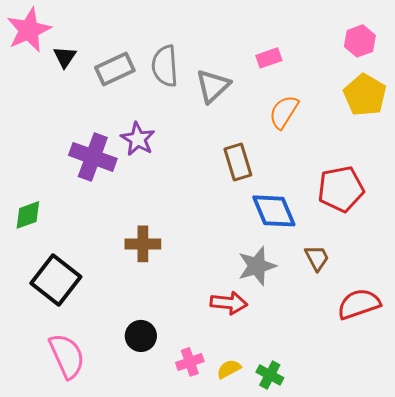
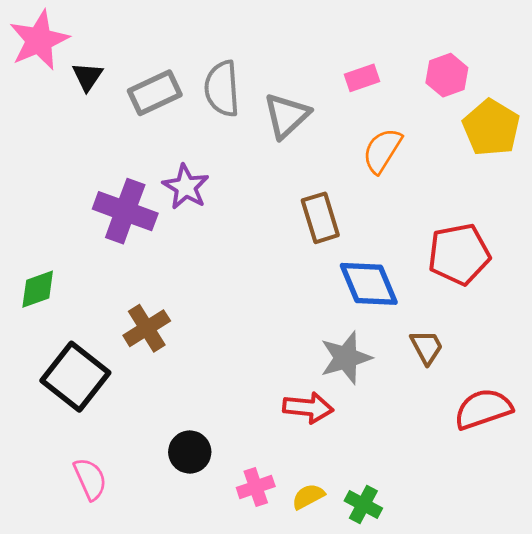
pink hexagon: (360, 41) -> (447, 75), moved
brown cross: (143, 244) -> (147, 328), moved, turned -32
pink semicircle: (67, 356) -> (90, 479), size x0.7

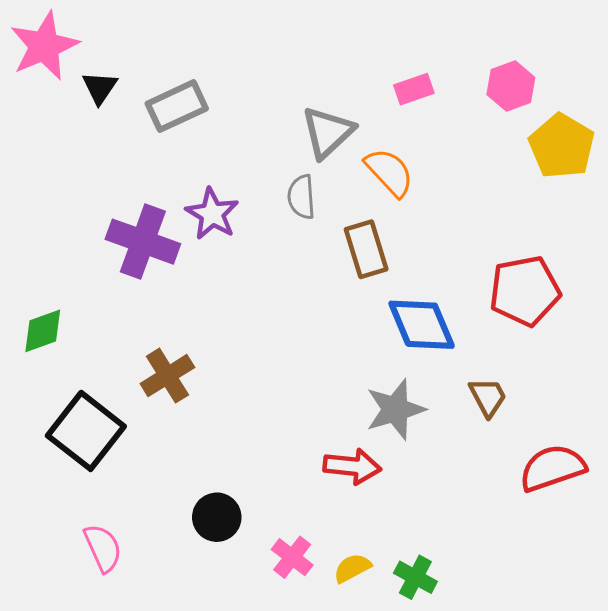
gray semicircle: (222, 89) -> (301, 197), moved, size x0.7
orange semicircle: (382, 151) -> (389, 172), moved, turned 105
pink cross: (256, 487) -> (292, 557), turned -33

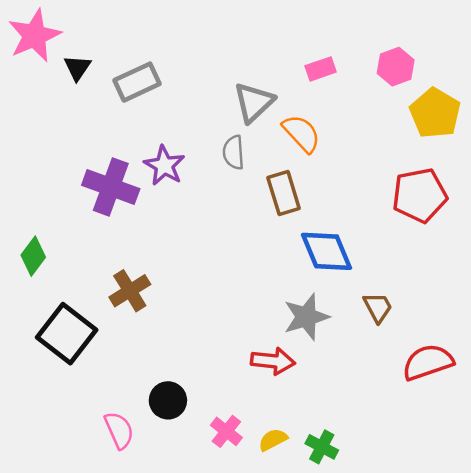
red pentagon: (525, 291) -> (420, 195), moved
green diamond: (43, 331) -> (33, 256), turned -33
pink semicircle: (103, 548) -> (119, 430), moved

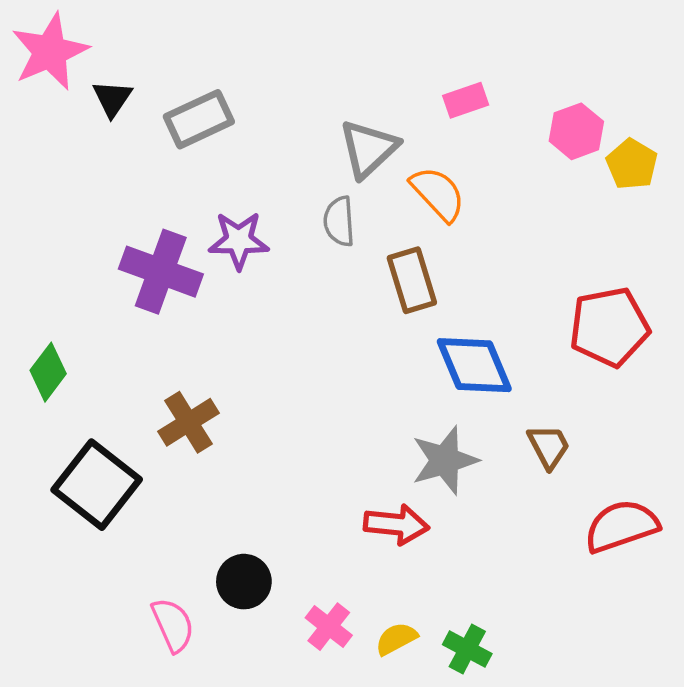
pink hexagon: (396, 67) -> (576, 131), moved
yellow pentagon: (435, 113) -> (632, 164), size x0.7
purple star: (164, 166) -> (239, 240), turned -30
red pentagon: (420, 195) -> (609, 327), moved

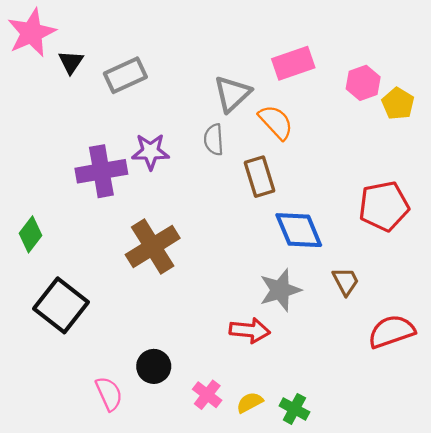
pink rectangle: (466, 100) -> (293, 63), size x1.5
purple cross: (161, 272) -> (101, 171), turned -30
brown cross: (188, 422) -> (153, 246), moved, size x1.4

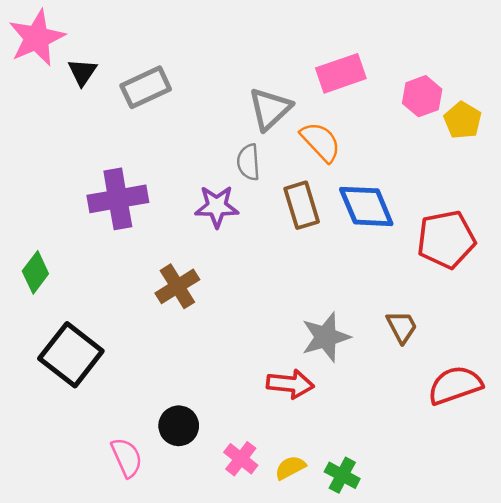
purple star: (150, 152) -> (217, 206), moved
blue diamond: (299, 230) -> (366, 206), moved
brown cross: (153, 246) -> (177, 286), size x0.7

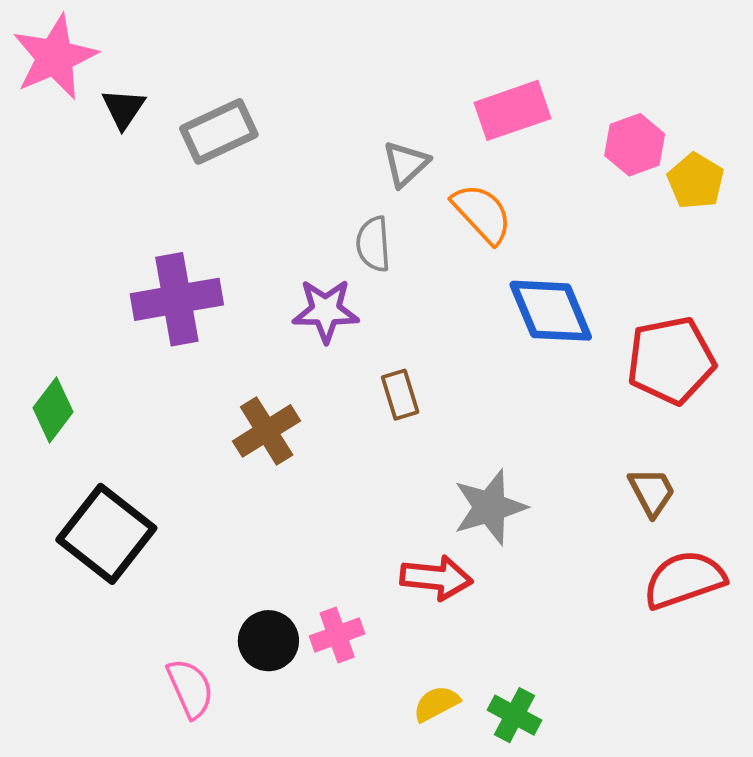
gray triangle: (270, 109) -> (406, 164), size x0.7
brown rectangle: (302, 205) -> (400, 395), moved, size x0.7
brown trapezoid: (402, 327) -> (652, 492), moved
pink cross: (241, 459) -> (337, 635), moved, turned 32

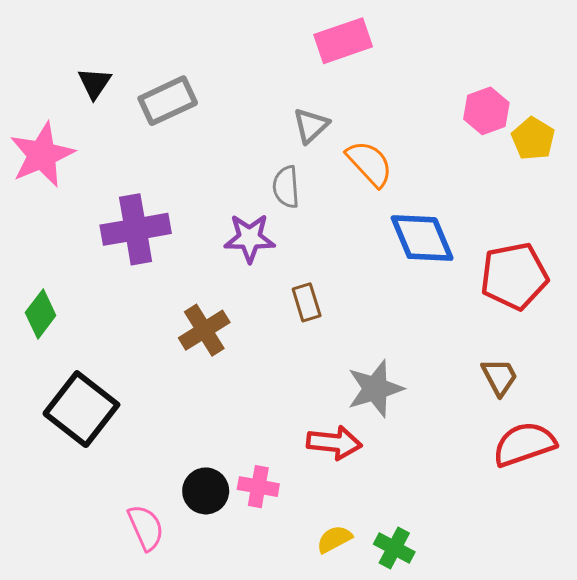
pink star: (55, 57) -> (42, 155), moved
pink rectangle: (513, 110) -> (343, 41), moved
pink cross: (337, 635) -> (258, 487), turned 30

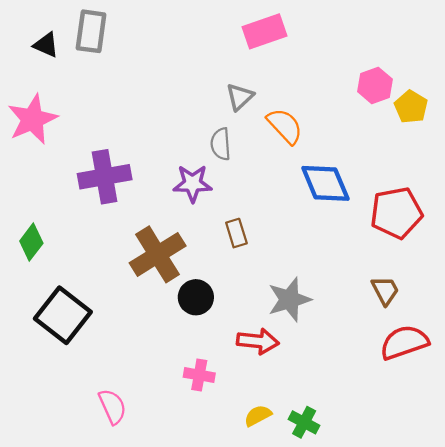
black triangle: (95, 83) -> (46, 45), moved, turned -40
gray rectangle: (168, 101) -> (91, 31), moved, turned -57
brown cross: (204, 330) -> (158, 254), size x1.4
black circle: (206, 491) -> (196, 297), moved

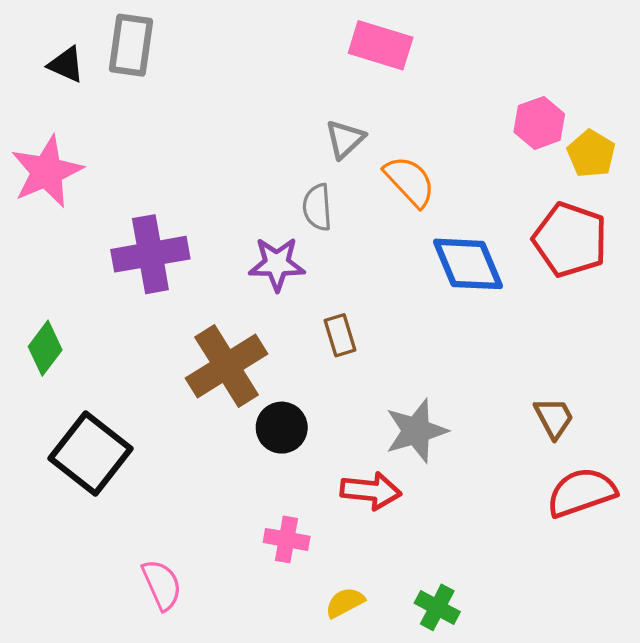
pink rectangle: (265, 31) -> (381, 45), turned 36
red pentagon: (396, 213) -> (570, 240), moved, turned 30
yellow semicircle: (258, 416) -> (345, 603), moved

